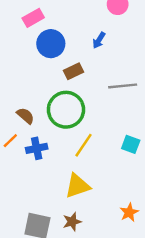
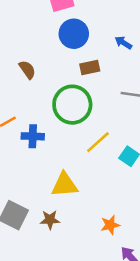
blue arrow: (99, 40) -> (123, 43), turned 77
brown semicircle: (25, 116) -> (27, 70), moved
yellow line: (84, 145) -> (98, 142), moved

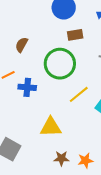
brown semicircle: (27, 70) -> (22, 45), moved, turned -119
brown star: (50, 220) -> (61, 158), moved

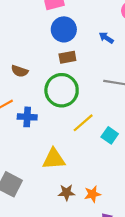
brown rectangle: (75, 35) -> (67, 57), moved
brown semicircle: (22, 45) -> (20, 71), turned -98

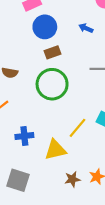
blue cross: (27, 117) -> (24, 136), moved
yellow line: (83, 123) -> (78, 128), moved

